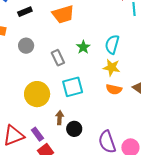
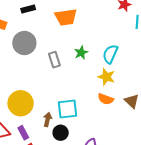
gray circle: (26, 46) -> (24, 43), size x1.5
cyan square: (73, 87) -> (67, 109), moved
yellow circle: (37, 94) -> (21, 103), moved

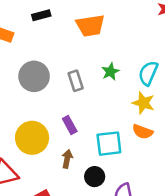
gray circle: (24, 43) -> (34, 76), moved
cyan square: (67, 109) -> (109, 144), moved
purple rectangle: (23, 133) -> (70, 125), moved
black circle: (61, 133) -> (95, 177), moved

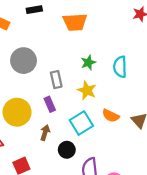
cyan semicircle: (148, 73) -> (120, 67), turned -30
gray rectangle: (76, 81) -> (56, 80), moved
yellow star: (143, 103) -> (87, 90), moved
cyan square: (109, 144) -> (81, 123), turned -30

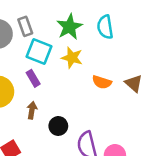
green star: (88, 63) -> (69, 27), size x1.5
gray rectangle: (56, 80) -> (25, 26), moved
cyan square: (81, 123) -> (39, 51), moved, turned -30

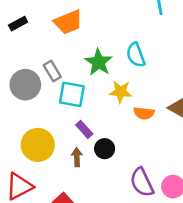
yellow star: (72, 58) -> (121, 92), moved
purple rectangle: (33, 78) -> (84, 129), moved
black circle: (58, 126) -> (105, 149), moved

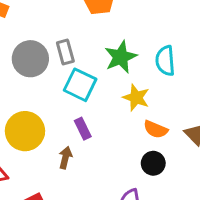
black circle: (105, 149) -> (153, 163), moved

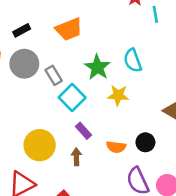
gray circle: (30, 59) -> (24, 64), moved
cyan square: (80, 85) -> (72, 98), turned 35
orange semicircle: (156, 129) -> (116, 147), moved

